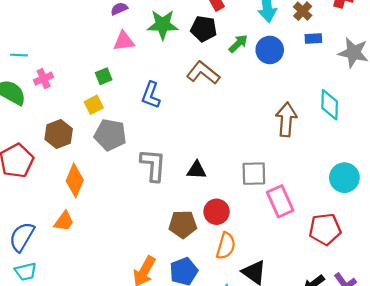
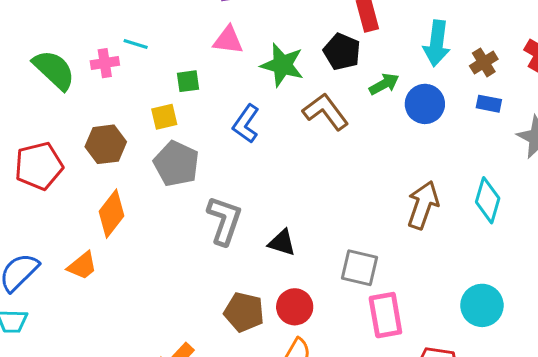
green star: (163, 25) -> (282, 65), moved
cyan line: (19, 55) -> (136, 44), moved

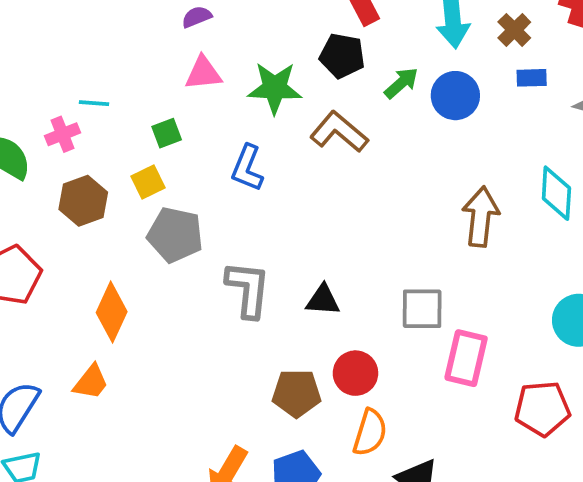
brown hexagon: (106, 144) -> (83, 201), moved
pink rectangle: (385, 315) -> (466, 358), turned 36

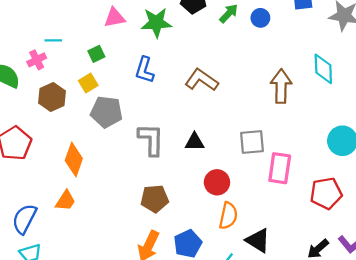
blue circle: (455, 96) -> (260, 18), size x0.7
brown L-shape: (339, 132) -> (202, 80), moved
brown pentagon: (297, 393) -> (155, 199), moved

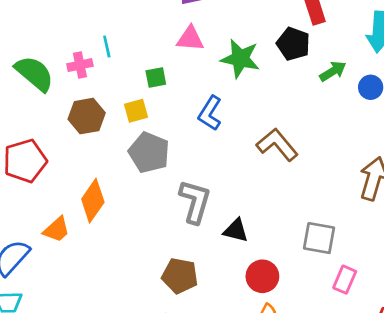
cyan line: (53, 40) -> (107, 46), turned 63
black triangle: (195, 142) -> (236, 230), moved
pink rectangle: (280, 168) -> (345, 280), size x0.7
orange trapezoid: (65, 201) -> (57, 230), moved

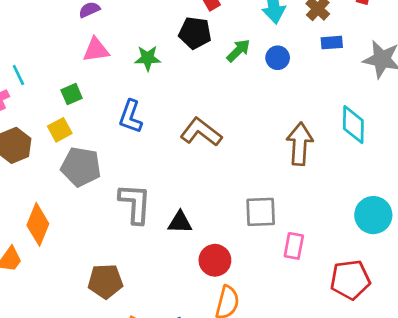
green star: (240, 59) -> (148, 58), size x0.7
brown pentagon: (180, 276) -> (105, 281), moved

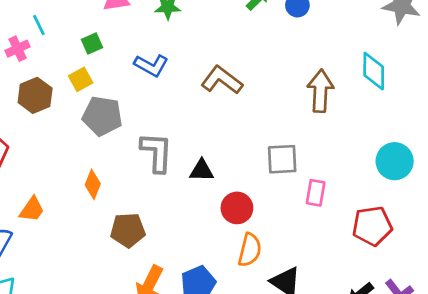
blue L-shape: (131, 117) -> (151, 65), turned -80
orange diamond: (38, 224) -> (93, 184), moved, size x0.7

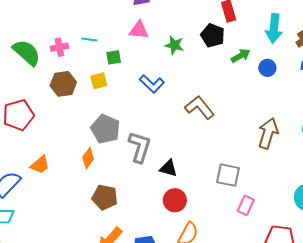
cyan line: (39, 25) -> (89, 40), moved, turned -70
gray pentagon: (102, 116) -> (105, 129), moved
red circle: (237, 208) -> (175, 200), moved

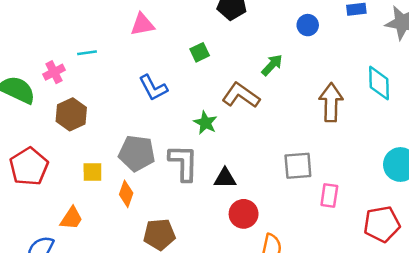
green star: (174, 45) -> (205, 123), moved, turned 30
green arrow: (241, 56) -> (272, 65), moved
green square: (114, 57) -> (200, 52), moved
yellow square: (99, 81) -> (92, 172), moved, turned 30
blue L-shape: (152, 84) -> (153, 88), moved, turned 35

